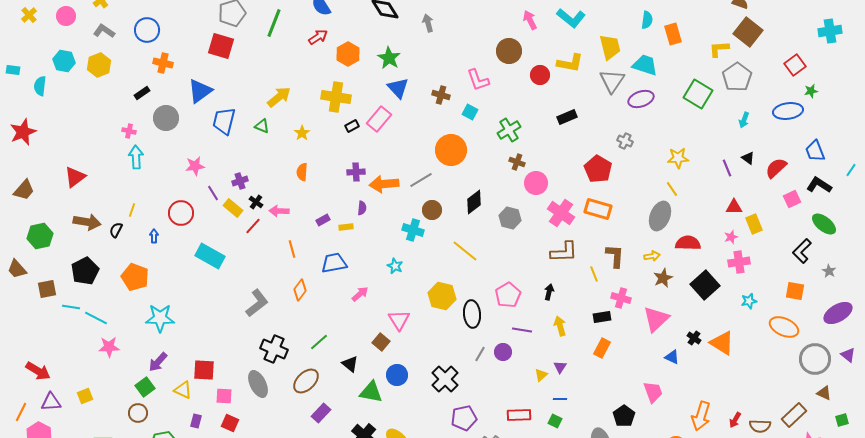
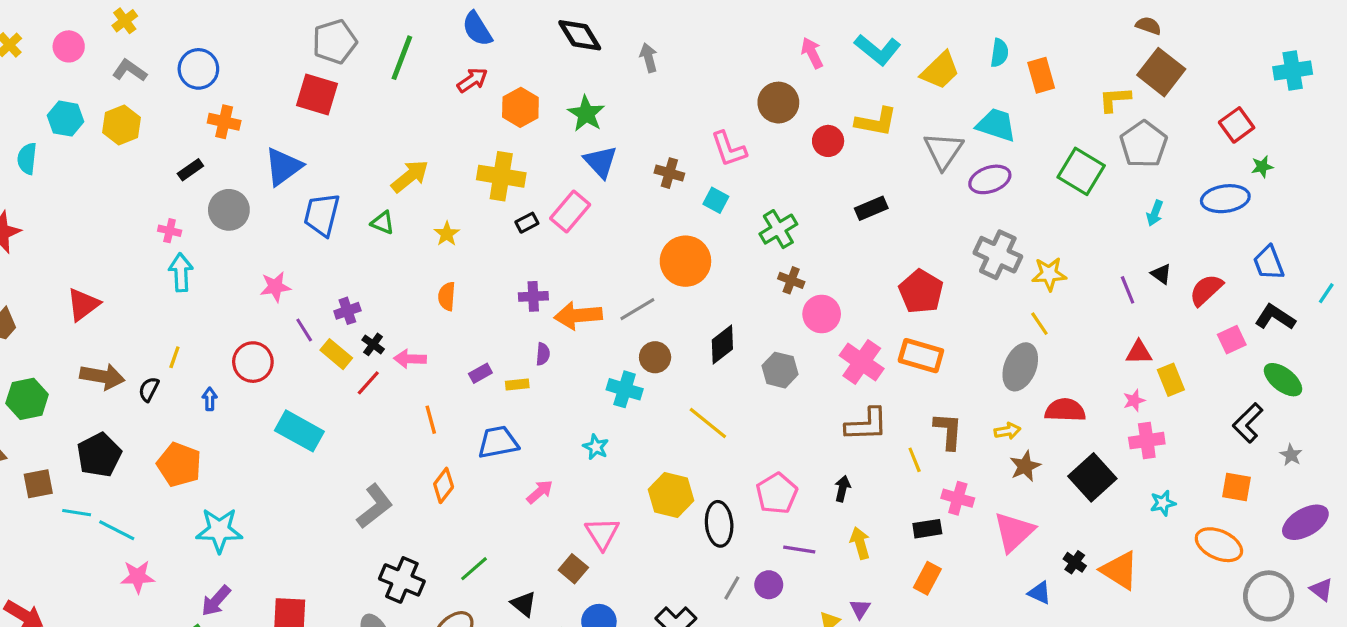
yellow trapezoid: (610, 47) -> (940, 70), moved, turned 60
gray cross: (625, 141) -> (998, 255), moved, size x1.8

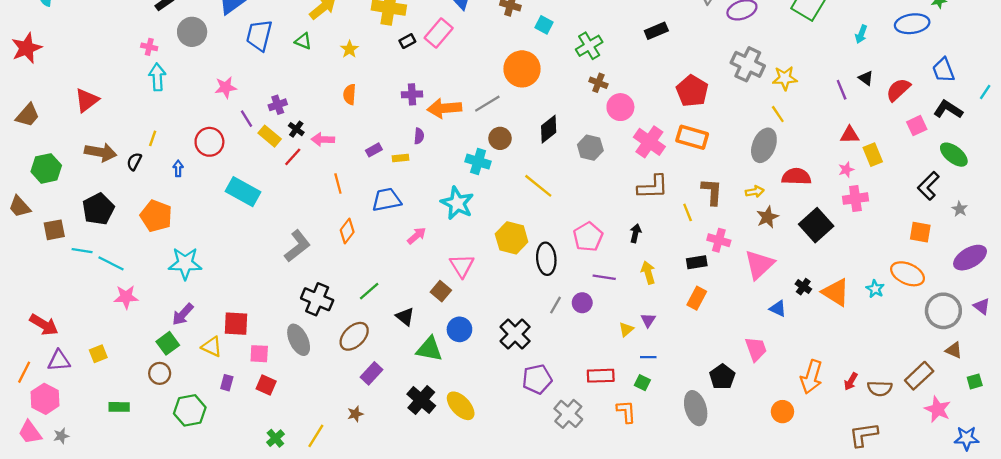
cyan star: (596, 447) -> (457, 203), size x1.8
cyan star: (1163, 503) -> (875, 289), moved, turned -30

